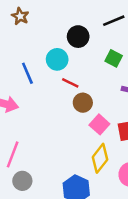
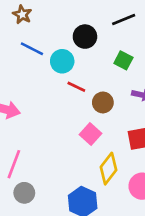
blue line: (27, 73) -> (32, 49), moved, turned -40
brown circle: (83, 103) -> (103, 102), moved
pink square: (99, 124) -> (90, 134), moved

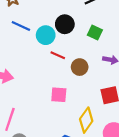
black circle: (85, 37) -> (65, 24), moved
pink square: (90, 134) -> (59, 95), moved, turned -35

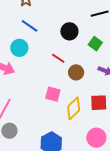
cyan circle: (46, 35) -> (19, 48), moved
yellow diamond: (86, 120) -> (74, 108), moved

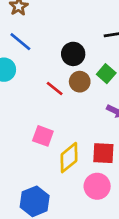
brown circle: (76, 72) -> (80, 82), moved
pink circle: (96, 138) -> (97, 186), moved

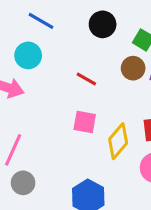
brown circle: (80, 82) -> (133, 68), moved
red line: (55, 88) -> (86, 79), moved

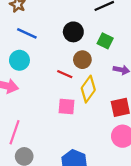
brown circle: (133, 68) -> (82, 60), moved
yellow diamond: (118, 141) -> (88, 89), moved

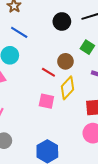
black circle: (73, 32) -> (62, 21), moved

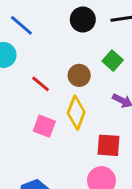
red line: (48, 72) -> (41, 84), moved
yellow diamond: (67, 88) -> (76, 113), turned -30

